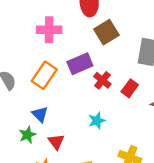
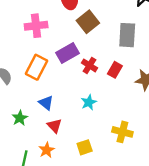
blue triangle: (40, 114) -> (46, 103), moved
green star: (27, 135) -> (20, 118), moved

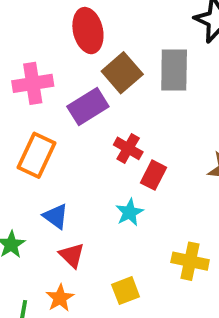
gray rectangle: (127, 35) -> (174, 70), moved
purple rectangle: (67, 53) -> (88, 107), moved
red rectangle: (115, 70) -> (154, 175), moved

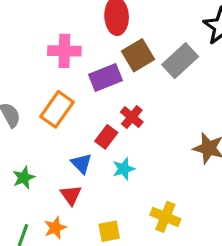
gray rectangle: (174, 70) -> (180, 61), turned 36
red rectangle: (154, 175) -> (106, 137), moved
blue triangle: (56, 216) -> (81, 163), moved

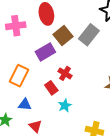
pink cross: (64, 51) -> (16, 26), moved
red rectangle: (106, 137) -> (51, 88), turned -64
blue triangle: (81, 163) -> (25, 104), moved, turned -32

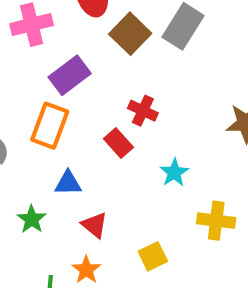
purple rectangle: (45, 52) -> (70, 75), moved
cyan star: (65, 105) -> (174, 173), moved

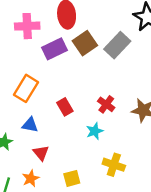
purple rectangle: (70, 75) -> (55, 49), moved
red cross: (143, 111) -> (106, 104), moved

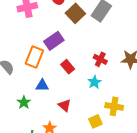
purple rectangle: (55, 49) -> (54, 41), moved
red triangle: (41, 153) -> (65, 105), moved
yellow square: (72, 178) -> (95, 121), moved

